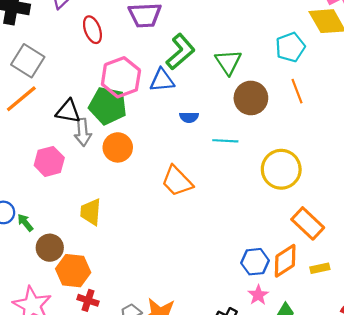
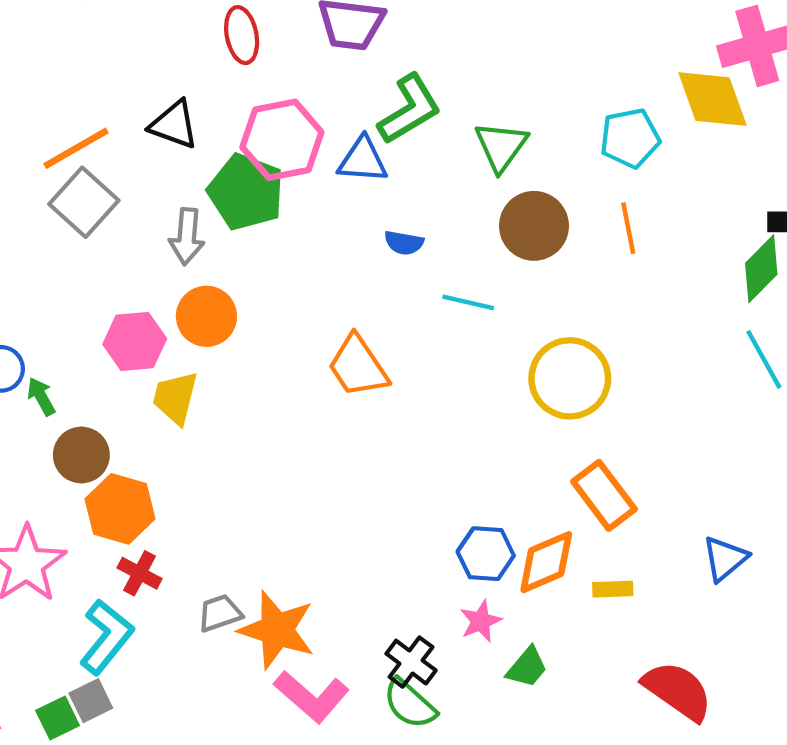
gray square: (28, 61) -> (84, 202), moved
black triangle: (68, 111) -> (174, 125), moved
orange circle: (118, 147) -> (206, 316), moved
pink hexagon: (49, 161) -> (135, 341), moved

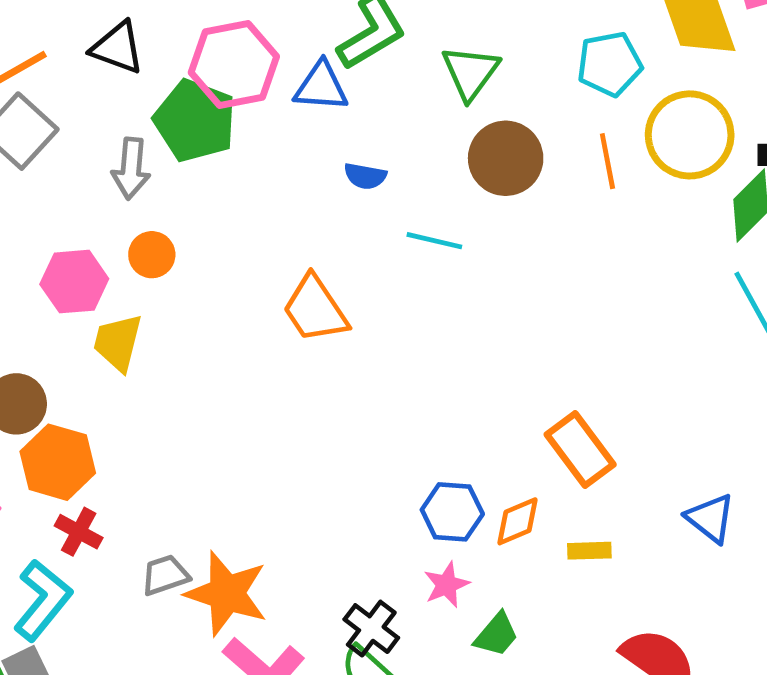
orange circle: (206, 316) -> (152, 255), size x0.7
yellow circle: (570, 378) -> (690, 135), moved
blue triangle: (725, 559) -> (710, 518), turned -42
orange diamond: (546, 562) -> (517, 521), size x0.7

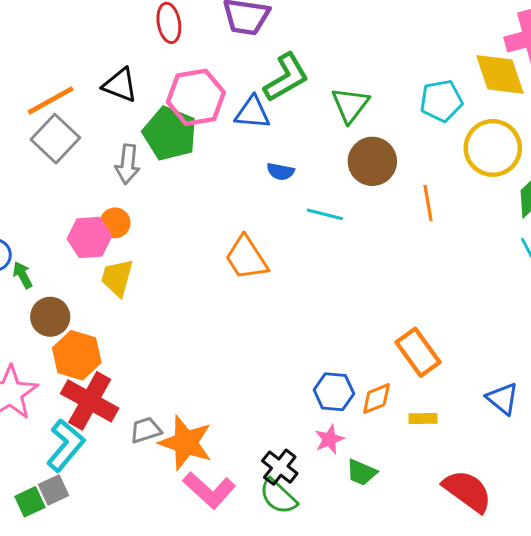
orange line: (607, 161) -> (428, 203), moved
orange circle: (152, 255) -> (115, 223), moved
red cross: (79, 532) -> (90, 401), size x1.8
green trapezoid: (496, 635) -> (361, 472), turned 72

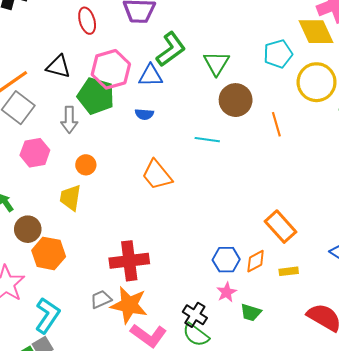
blue semicircle: (280, 172) -> (144, 114), moved
orange circle: (115, 223) -> (86, 165), moved
pink hexagon: (89, 237) -> (35, 153), moved
red cross: (90, 401) -> (129, 261), moved, turned -30

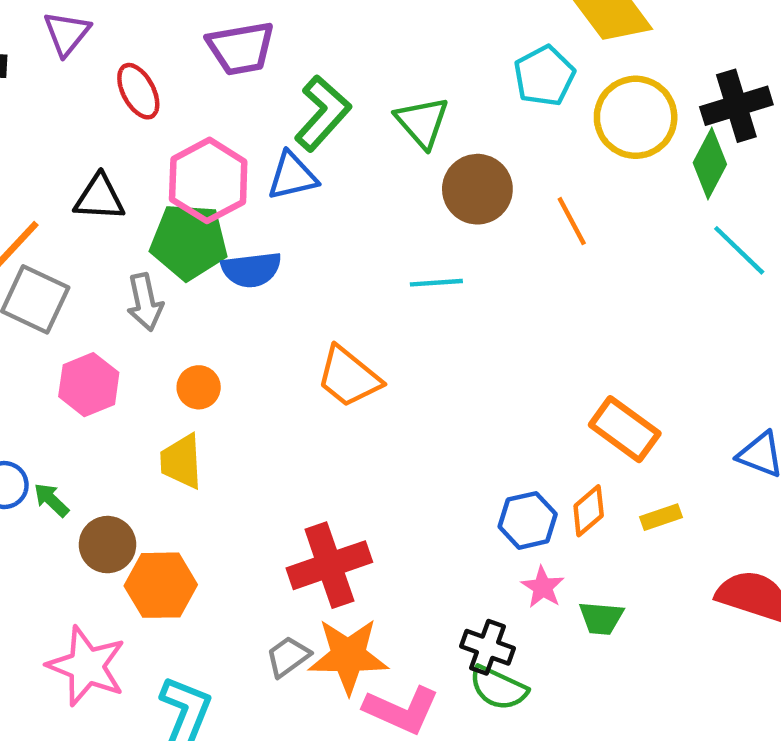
blue semicircle: (144, 114) -> (251, 270), moved, size x1.5

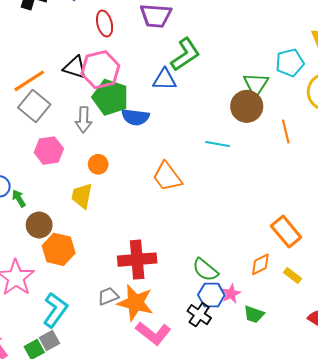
green triangle: (422, 122) -> (256, 84), moved
pink hexagon: (208, 180) -> (100, 70), moved
yellow rectangle: (661, 517) -> (292, 275), turned 42
blue hexagon: (528, 520) -> (211, 295), moved
green semicircle: (498, 688) -> (205, 270), moved

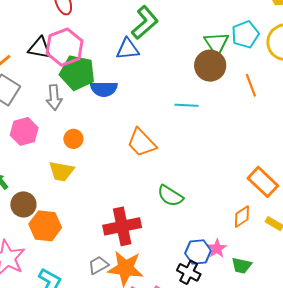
cyan pentagon: (290, 63) -> (245, 34), moved
yellow trapezoid: (82, 196) -> (61, 171), turned -84
green semicircle: (205, 270) -> (170, 196), moved

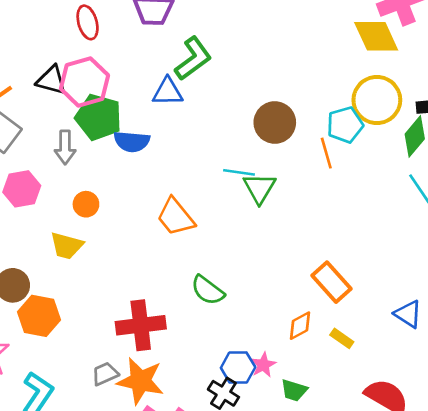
cyan pentagon: (245, 34) -> (345, 125), moved
green triangle: (216, 43) -> (259, 188), moved

